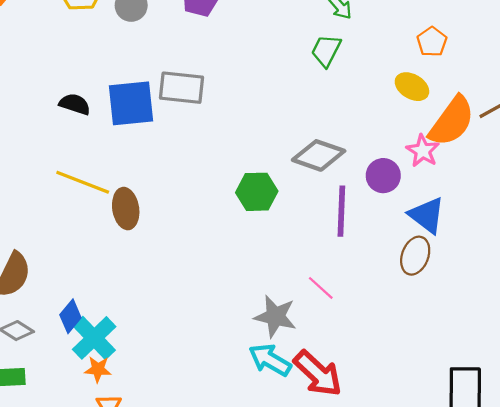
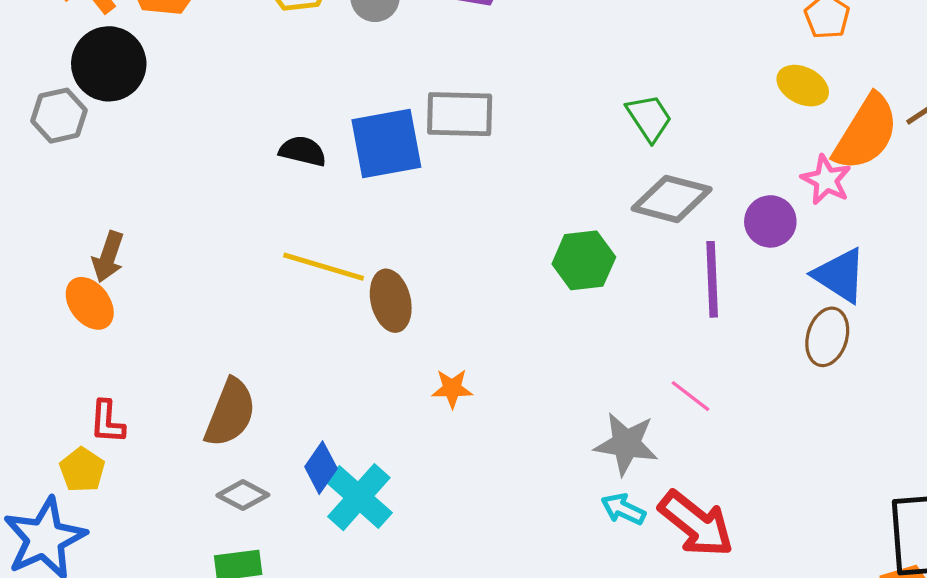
green trapezoid: (326, 51) -> (649, 118), moved, turned 124
cyan arrow: (270, 360) -> (623, 509), size x0.7
orange star: (98, 369) -> (452, 389), moved

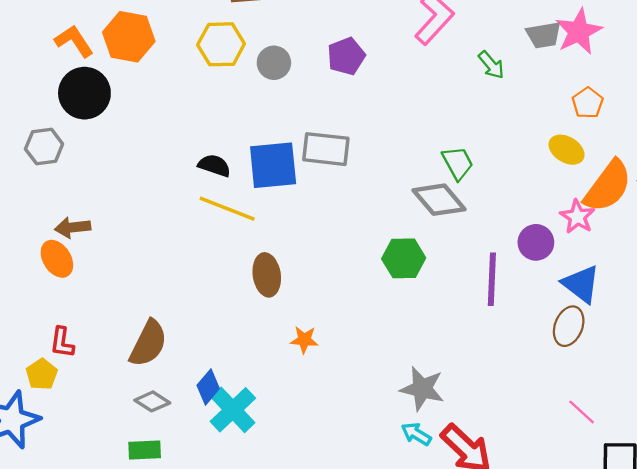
gray hexagon: (59, 116) -> (44, 147), moved
gray diamond: (672, 199) -> (439, 200), moved, turned 30
brown arrow: (108, 257) -> (73, 227), turned 60
yellow line: (324, 267) -> (227, 209), moved
pink line: (690, 396) -> (582, 412), moved

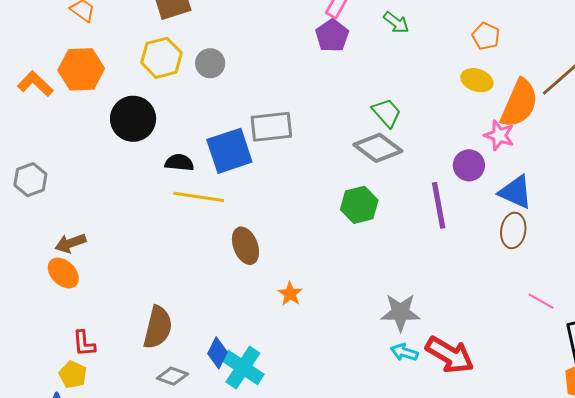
purple pentagon: (346, 56) -> (332, 36), moved
black circle: (84, 93) -> (133, 119), moved
orange star: (304, 340) -> (290, 294), turned -30

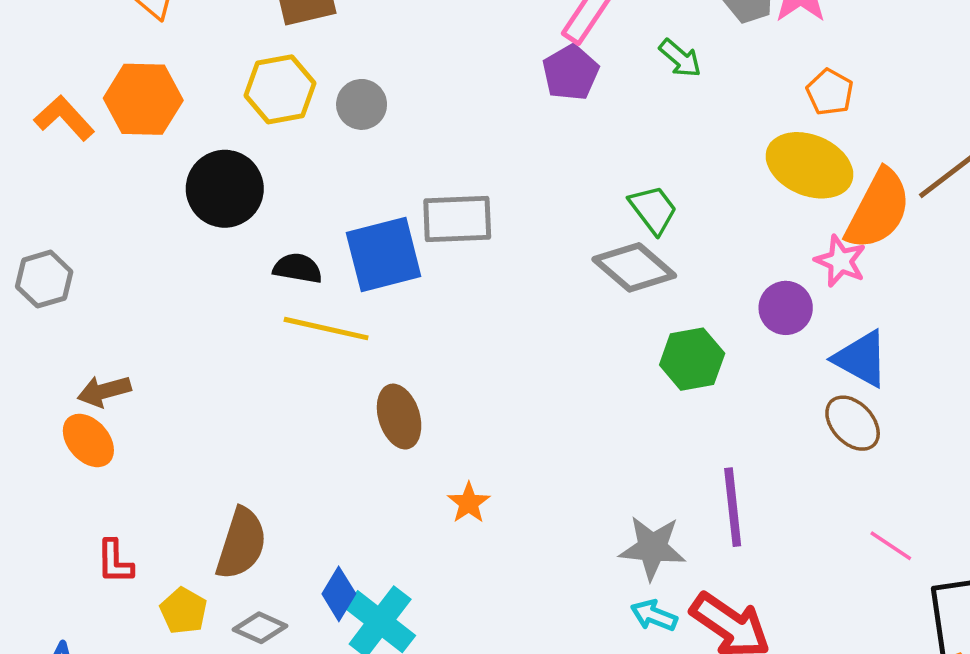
yellow ellipse: (477, 80) -> (809, 165), size x1.6
green hexagon: (359, 205) -> (692, 359), moved
purple line: (439, 205) -> (733, 507), moved
brown ellipse: (513, 230) -> (853, 423), turned -56
yellow pentagon: (73, 375) -> (184, 611), moved

